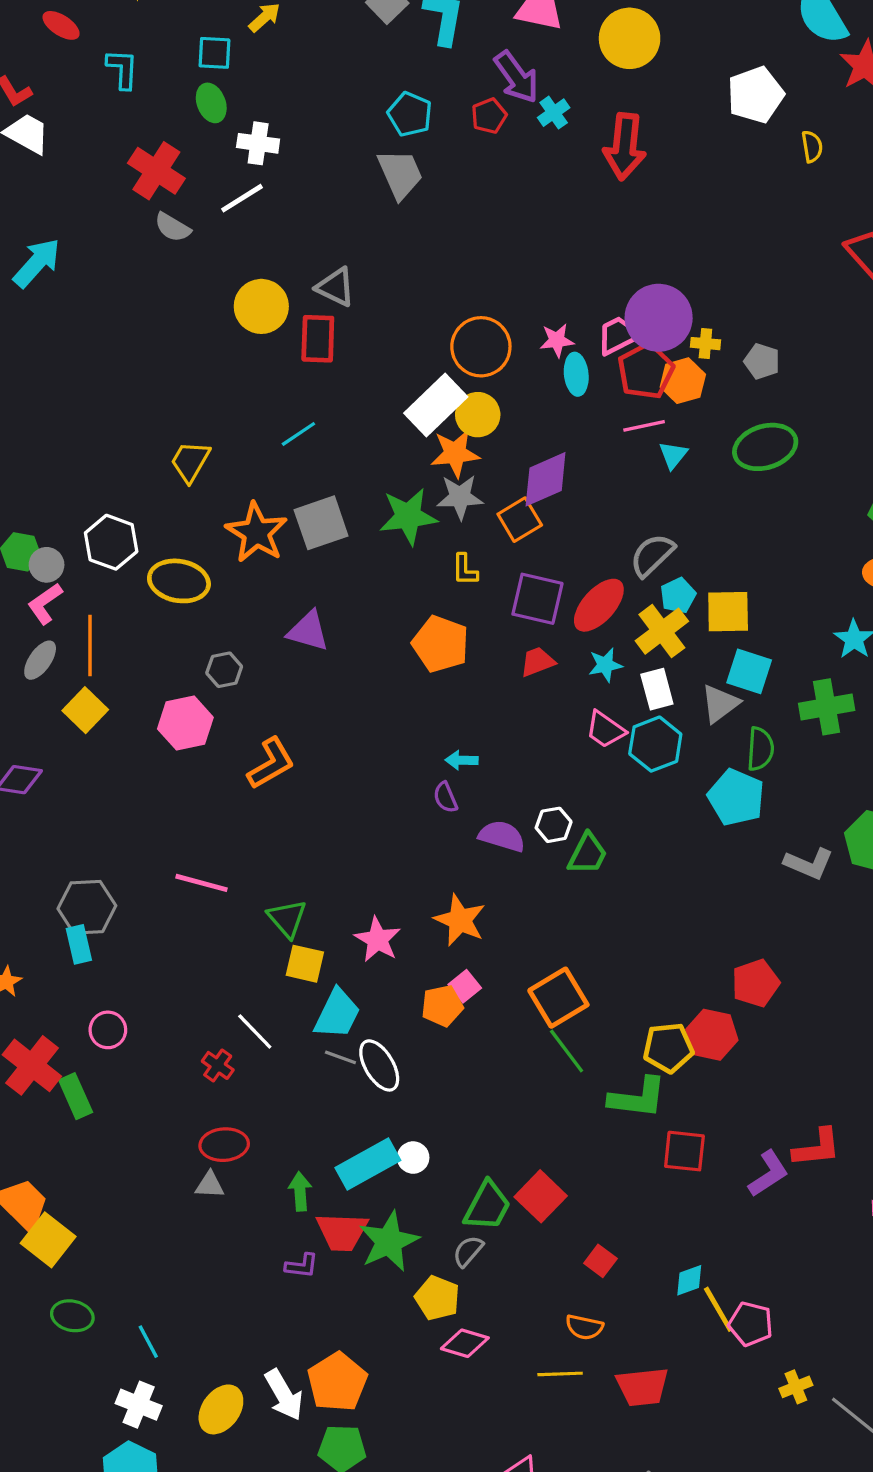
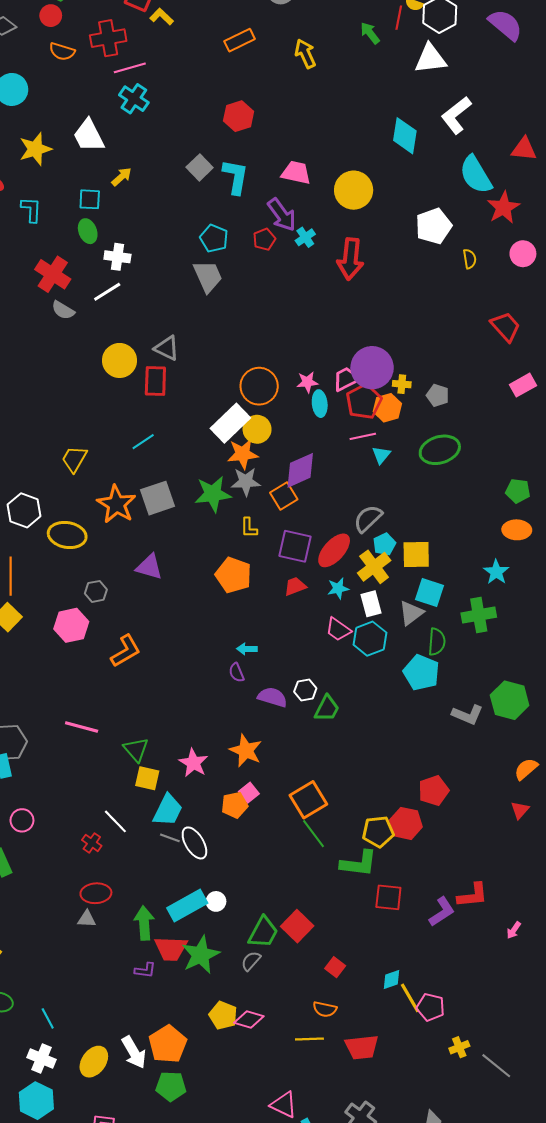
green arrow: (300, 1191) -> (144, 923), size x1.4
yellow pentagon: (437, 1298) -> (223, 1015), moved

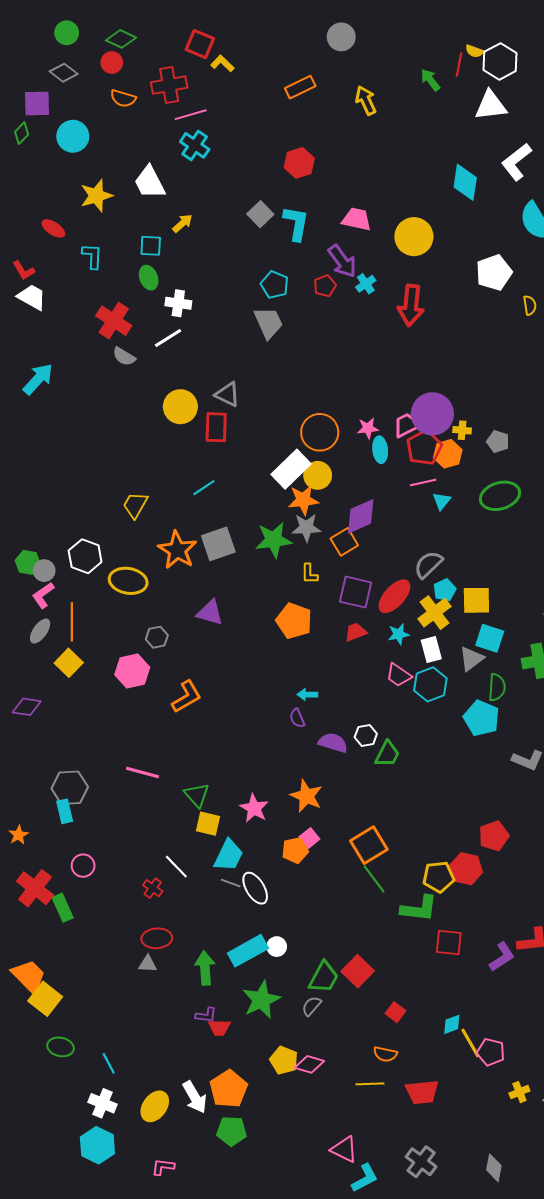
red trapezoid: (171, 949) -> (219, 1027), moved, size x0.7

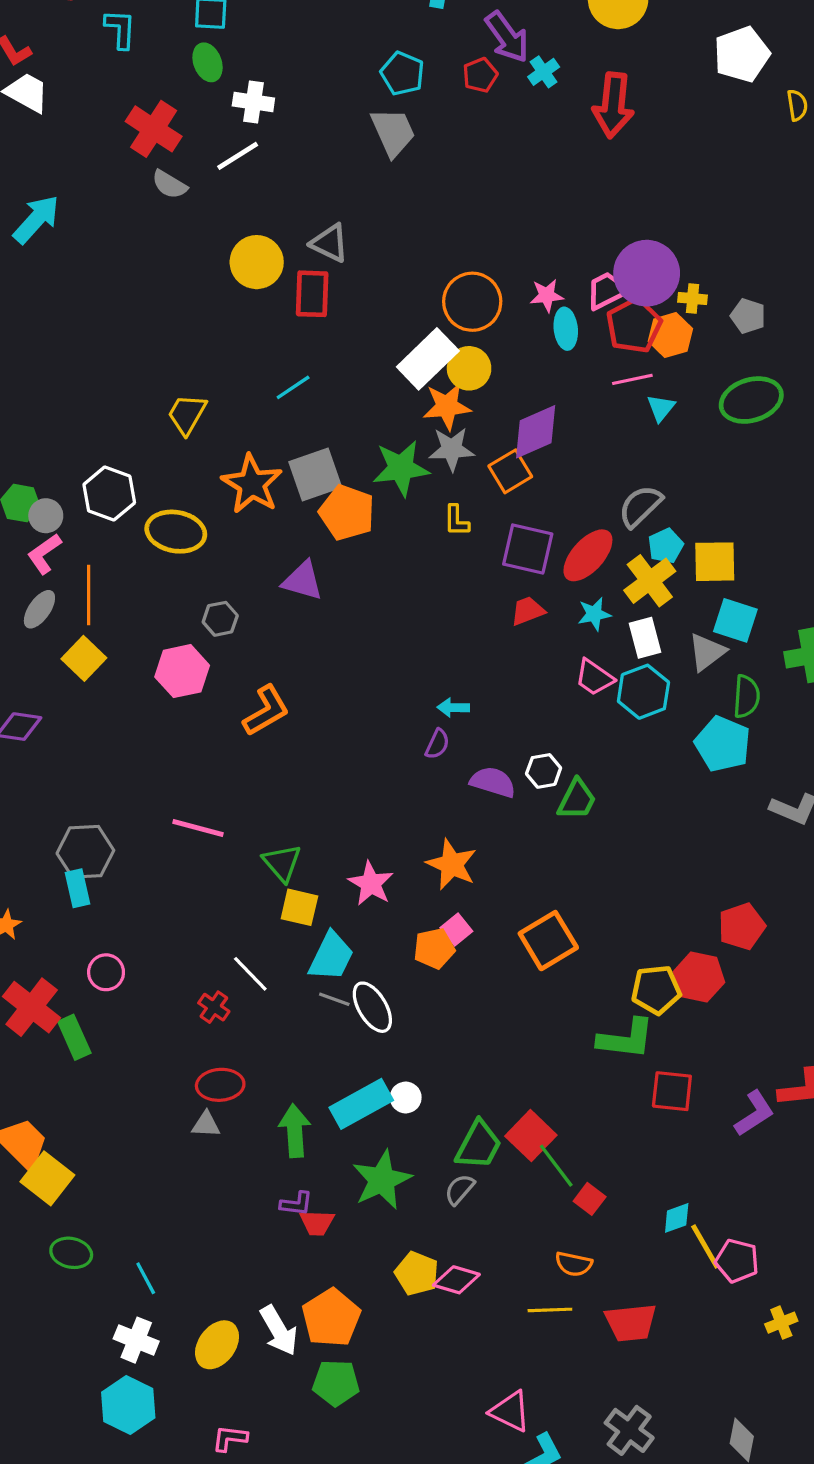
orange pentagon: (294, 621) -> (347, 513), moved
purple semicircle: (297, 718) -> (437, 744), turned -132
green line: (374, 879) -> (556, 1166), moved

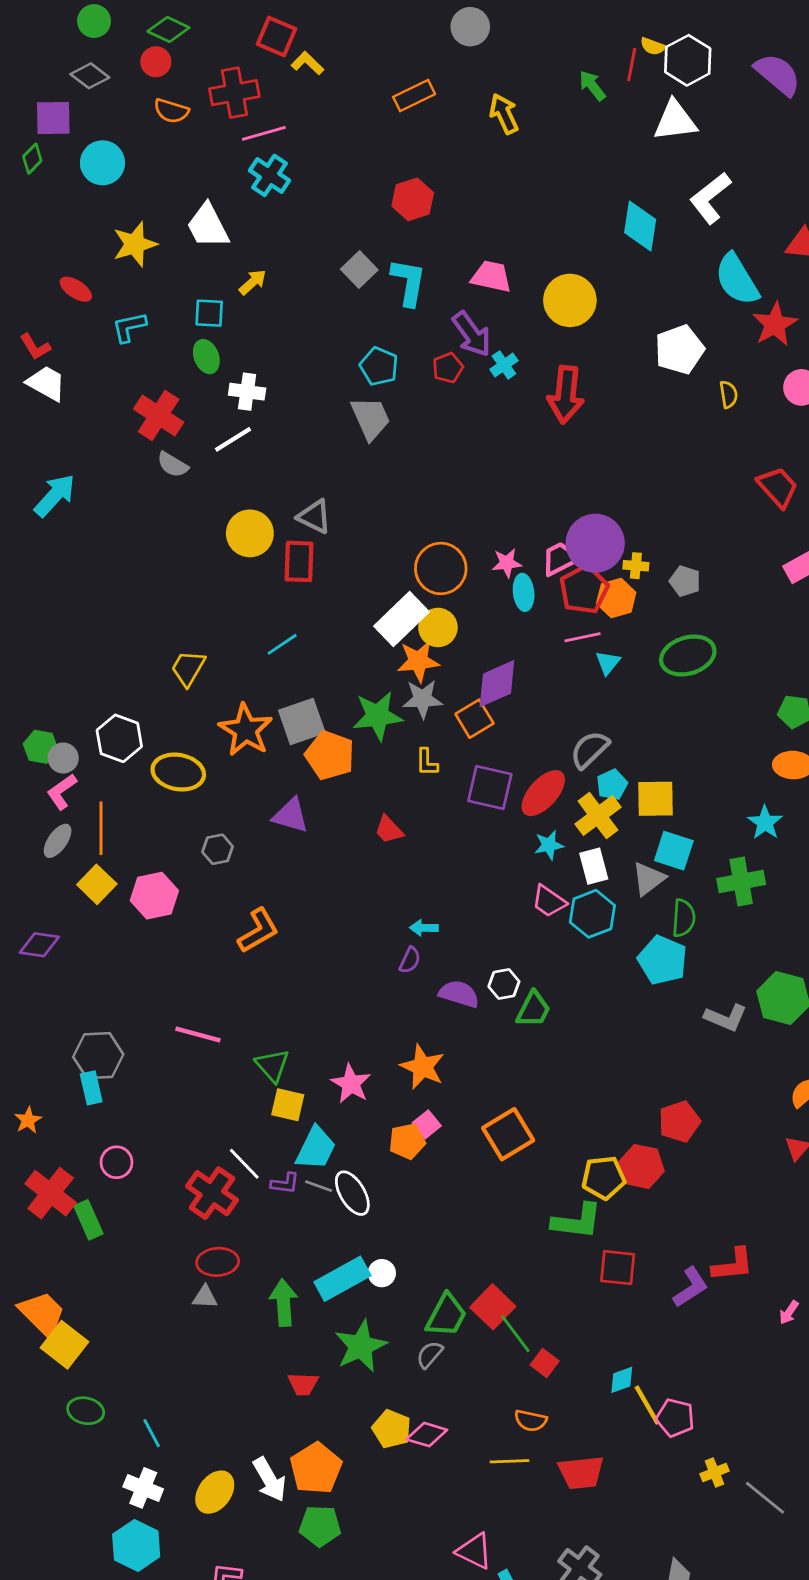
cyan L-shape: (120, 29) -> (129, 327), turned -105
red trapezoid: (528, 611) -> (389, 830), moved, turned -112
pink hexagon: (182, 671) -> (154, 896), moved
red cross: (214, 1007) -> (212, 1193), size x1.8
purple L-shape: (296, 1204) -> (285, 1183), moved

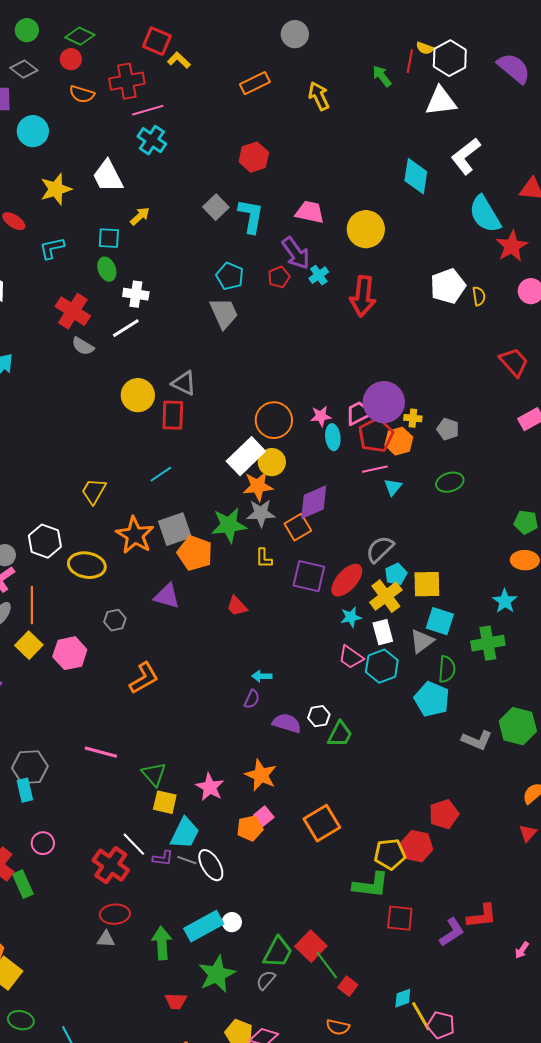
white pentagon: (679, 350) -> (448, 286), moved
green ellipse: (688, 656) -> (450, 482), size x0.7

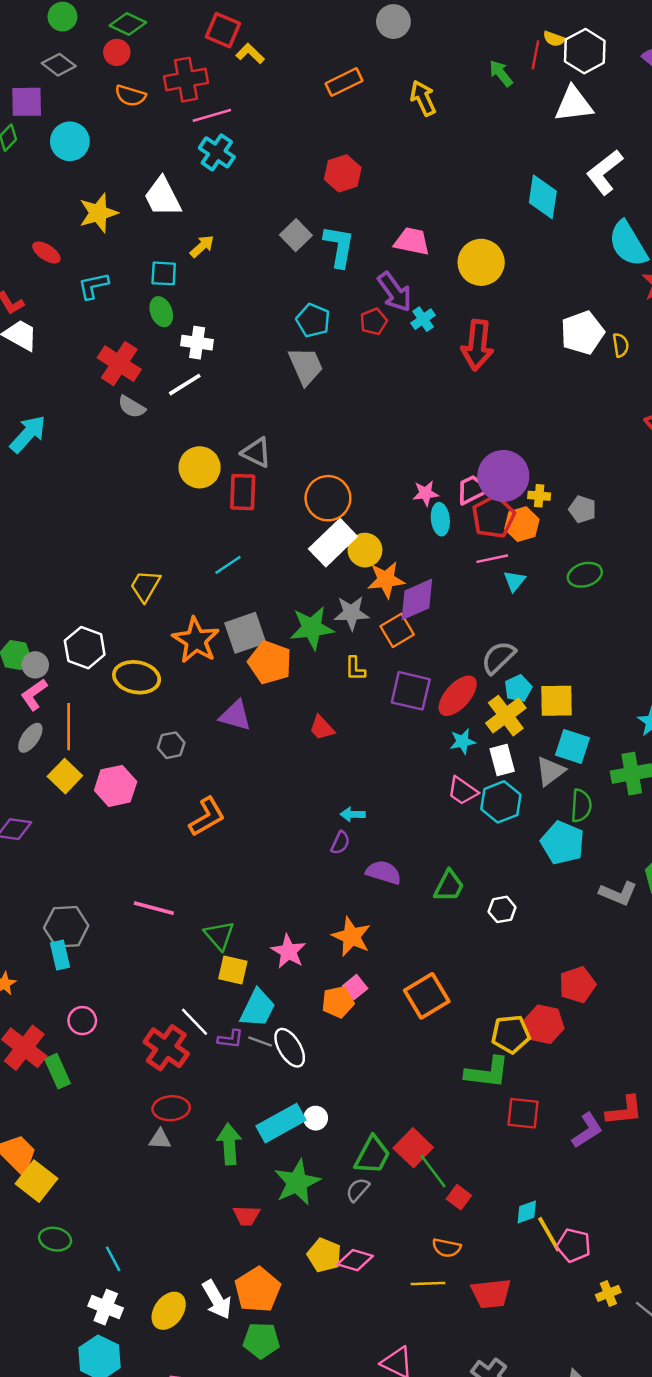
orange circle: (274, 420) -> (328, 498), moved
orange star: (258, 486) -> (386, 580), moved
white hexagon: (319, 716) -> (502, 909), moved

